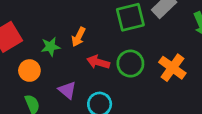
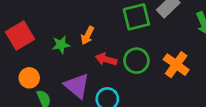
orange circle: (29, 71) -> (29, 78), moved
purple triangle: (67, 90) -> (77, 86), size x1.5

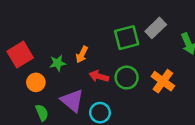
orange circle: (29, 78) -> (36, 82), moved

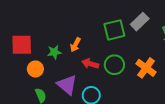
red square: (20, 55) -> (22, 45), turned 30

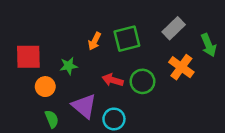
green square: (114, 30) -> (127, 39), moved
orange arrow: (75, 45) -> (95, 41), moved
orange cross: (146, 68) -> (181, 67), moved

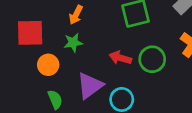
orange arrow: (95, 41) -> (76, 15), moved
purple triangle: (84, 106) -> (90, 86), turned 44

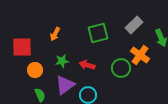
green star: (73, 43) -> (62, 61), moved
green circle: (152, 59) -> (121, 68), moved

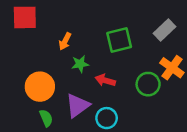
red square: (22, 47) -> (25, 17), moved
green star: (62, 61) -> (80, 64), moved
orange circle: (35, 70) -> (40, 87), size x1.5

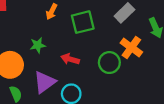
orange arrow: (65, 41) -> (52, 12), moved
green star: (80, 64) -> (38, 45), moved

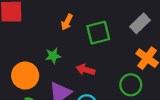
green circle: (109, 63) -> (131, 85), moved

